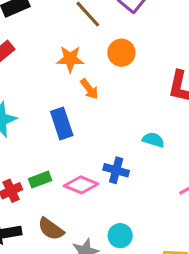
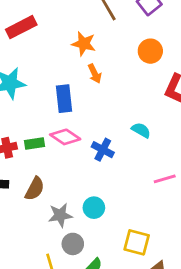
orange circle: (121, 53) -> (150, 51), moved
pink diamond: (81, 185) -> (65, 137), moved
brown semicircle: (51, 229) -> (35, 189), turned -110

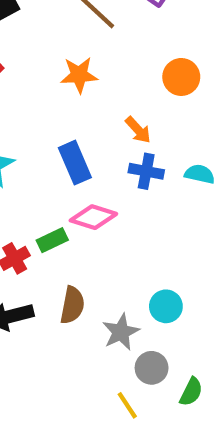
orange circle: (150, 51) -> (181, 77), moved
orange arrow: (95, 74) -> (138, 130), moved
blue cross: (103, 150) -> (146, 171), moved

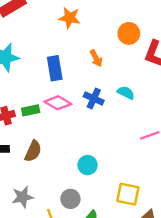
blue cross: (146, 171) -> (94, 99), moved
gray star: (121, 332) -> (23, 197), moved

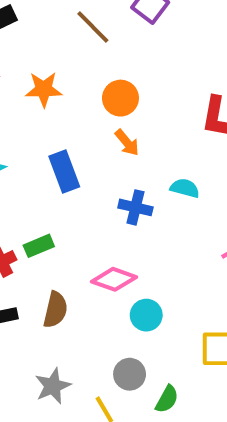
orange star: (70, 18) -> (44, 89), moved
orange circle: (129, 33) -> (120, 98), moved
pink diamond: (58, 103) -> (114, 279), moved

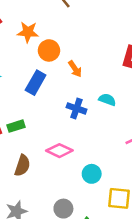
orange circle: (120, 98) -> (49, 50), moved
blue rectangle: (64, 171) -> (36, 83), turned 45
cyan circle: (146, 315) -> (92, 174), moved

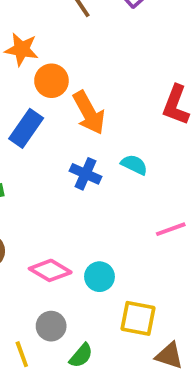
orange arrow: (75, 69) -> (89, 113), size x1.6
pink diamond: (59, 151) -> (50, 270), moved

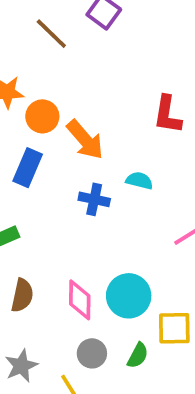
pink diamond: (50, 270) -> (80, 300), turned 72
cyan circle: (99, 277) -> (129, 296), size x1.5
green semicircle: (81, 356) -> (138, 355), moved

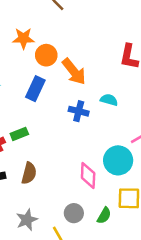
cyan circle: (129, 296) -> (118, 160), moved
pink diamond: (80, 300) -> (88, 176), moved

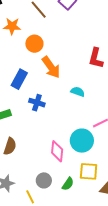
orange star: (23, 38) -> (12, 26), moved
orange circle: (46, 55) -> (34, 44), moved
blue cross: (79, 111) -> (37, 103), moved

